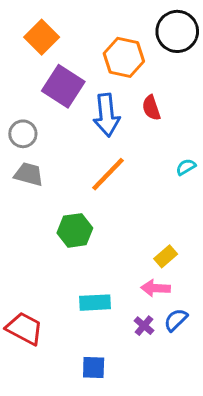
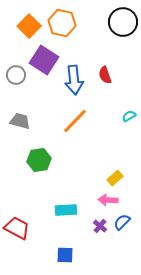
orange hexagon: (124, 57) -> (62, 23), moved
gray circle: (23, 134) -> (16, 75), moved
green hexagon: (75, 230) -> (39, 160), moved

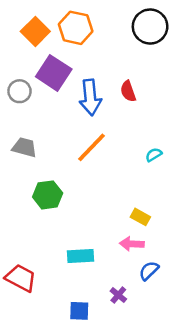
cyan semicircle: (129, 116) -> (154, 155), moved
yellow rectangle: (115, 178) -> (140, 217), turned 70
purple cross: (100, 226) -> (118, 295), moved

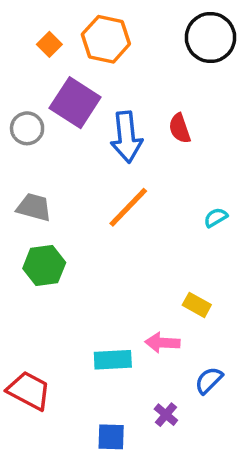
orange square: (35, 31) -> (49, 44), size x0.6
green hexagon: (48, 195) -> (44, 266), moved
pink arrow: (132, 244) -> (163, 343), moved

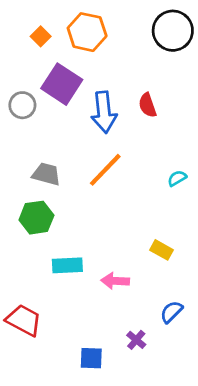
gray trapezoid: (34, 207) -> (46, 174), moved
pink arrow: (163, 343) -> (115, 281), moved
cyan rectangle: (113, 360) -> (67, 265), moved

